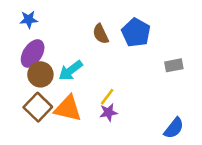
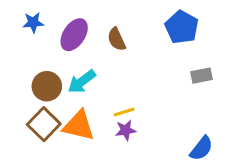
blue pentagon: (136, 33) -> (182, 27), moved
purple ellipse: (33, 53) -> (74, 35), moved
yellow line: (107, 97) -> (124, 112), turned 36

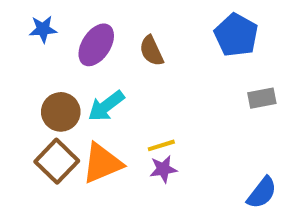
orange triangle: (79, 126) -> (102, 163), turned -36

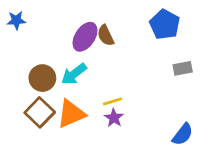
blue star: (43, 29) -> (16, 20), moved
purple ellipse: (96, 45) -> (85, 37), moved
purple star: (163, 169) -> (114, 118), turned -30

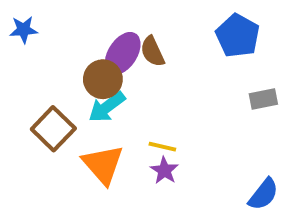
brown circle: (42, 78) -> (103, 79), moved
yellow line: (112, 101) -> (162, 147), turned 30
brown square: (40, 112) -> (53, 129), moved
orange triangle: (71, 114) -> (103, 164), turned -48

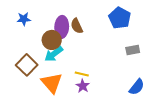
blue star: (24, 30) -> (24, 19), moved
purple ellipse: (123, 53) -> (62, 27), turned -30
blue semicircle: (263, 194) -> (137, 87), moved

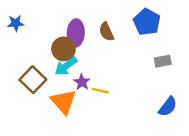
blue star: (24, 19) -> (16, 23), moved
brown semicircle: (77, 26) -> (106, 32), moved
purple star: (83, 86) -> (82, 82), moved

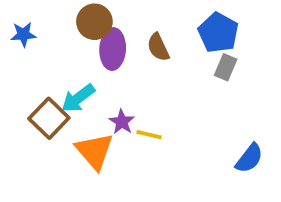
brown circle: (63, 49) -> (94, 22), moved
gray rectangle: (163, 61) -> (226, 67), moved, turned -56
cyan arrow: (66, 66) -> (78, 98), moved

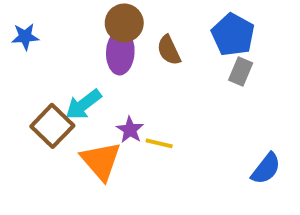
brown circle: (94, 22) -> (124, 23), moved

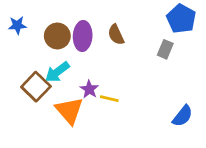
brown circle: (124, 23) -> (57, 36), moved
blue pentagon: (233, 35) -> (181, 19), moved

